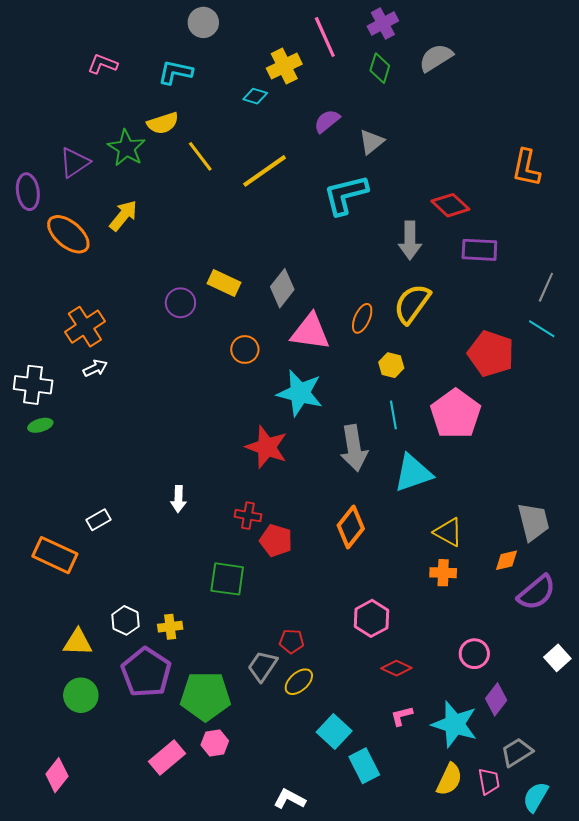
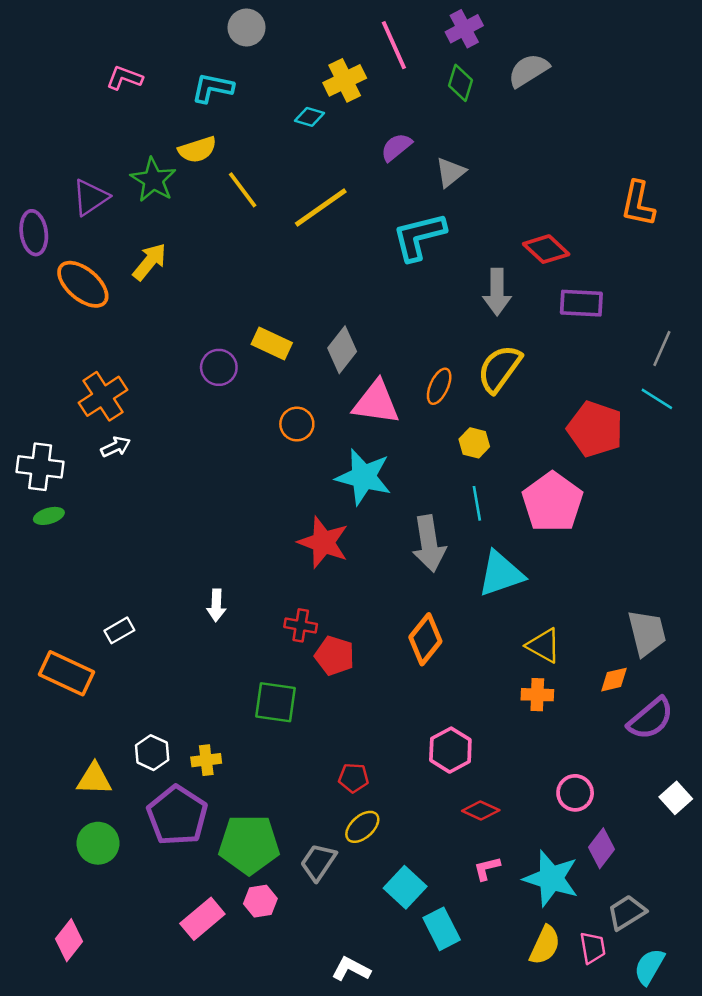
gray trapezoid: (262, 666) -> (318, 862), moved

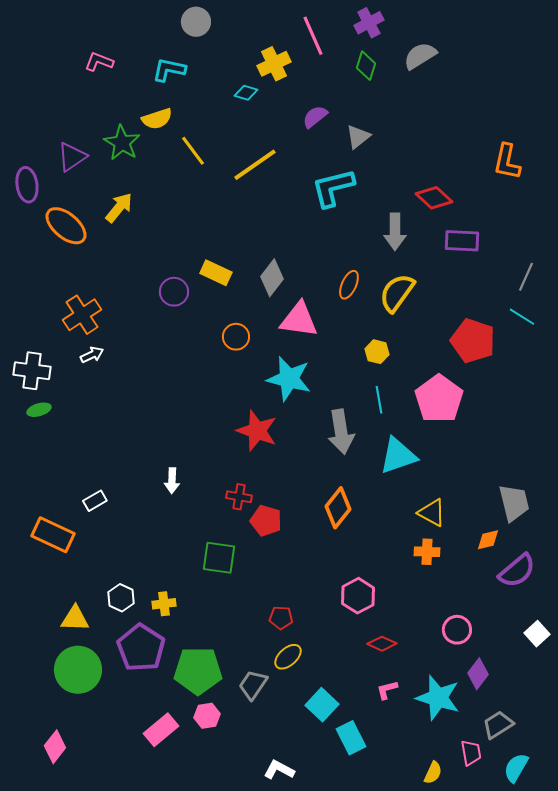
orange ellipse: (439, 386) -> (349, 285), moved
green circle: (98, 843) -> (78, 670), size x1.4
yellow semicircle: (545, 945) -> (433, 773), moved, size x0.7

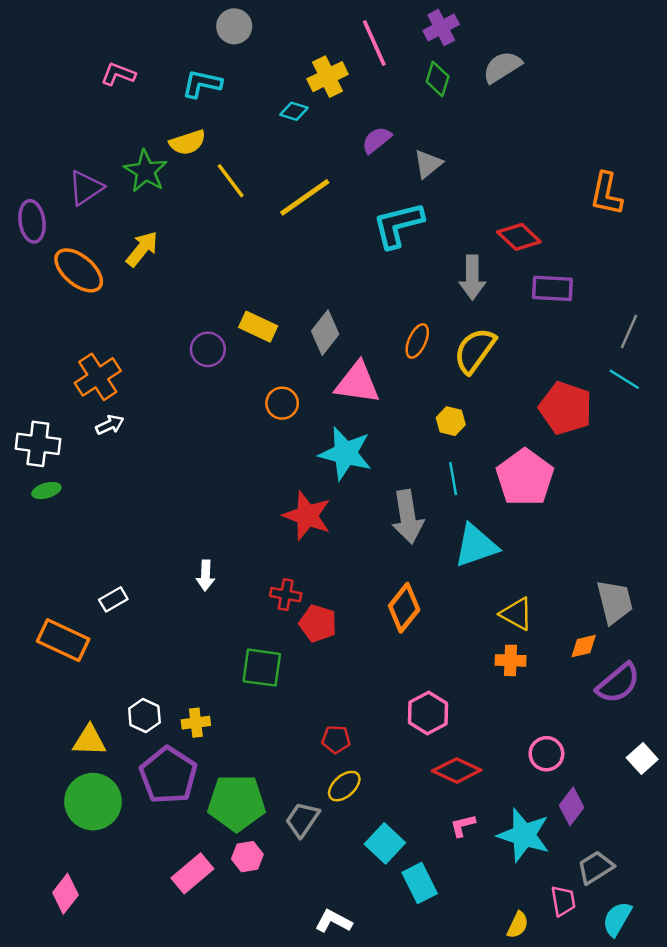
red diamond: (382, 644) -> (457, 770), size x1.4

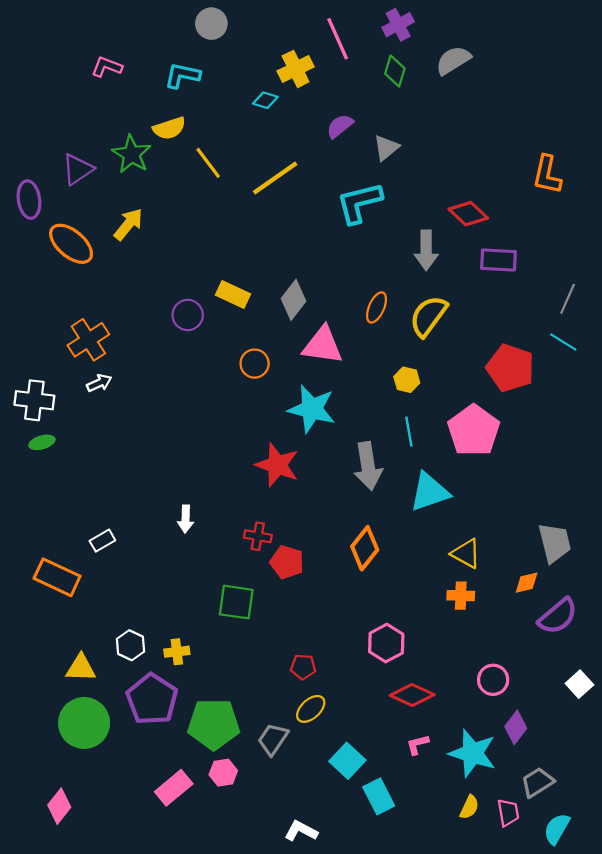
yellow semicircle: (518, 925) -> (469, 807), moved

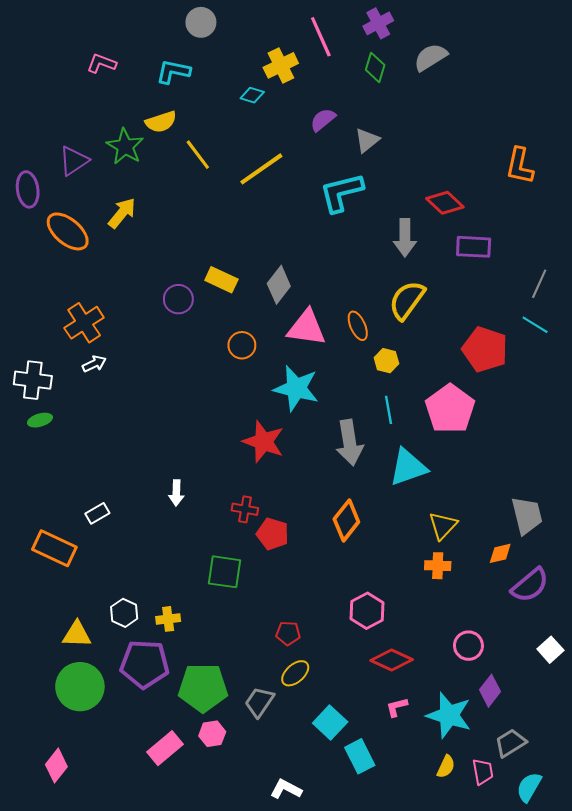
orange ellipse: (377, 307) -> (358, 326), moved, turned -48
yellow triangle: (466, 554) -> (443, 526), turned 44
purple pentagon: (152, 699) -> (145, 664), turned -30

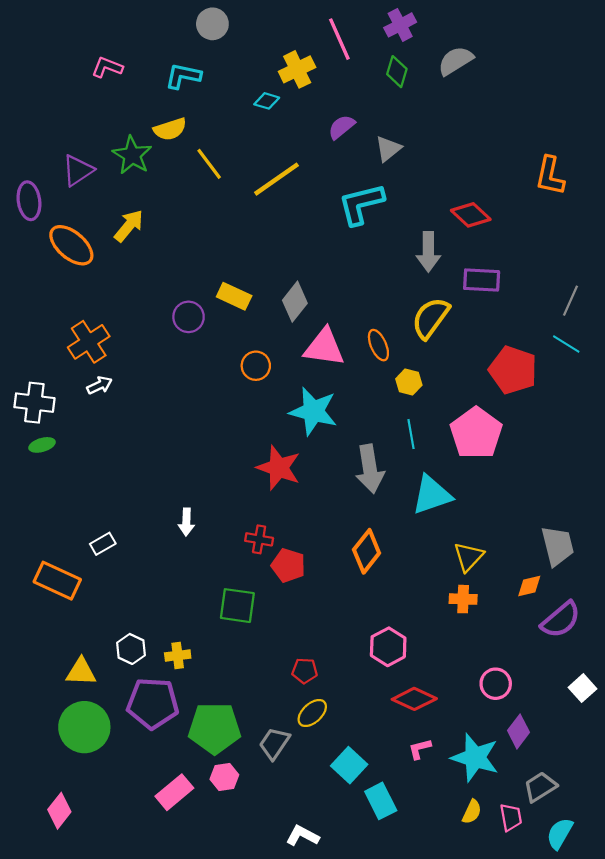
purple rectangle: (474, 247) -> (482, 280), moved

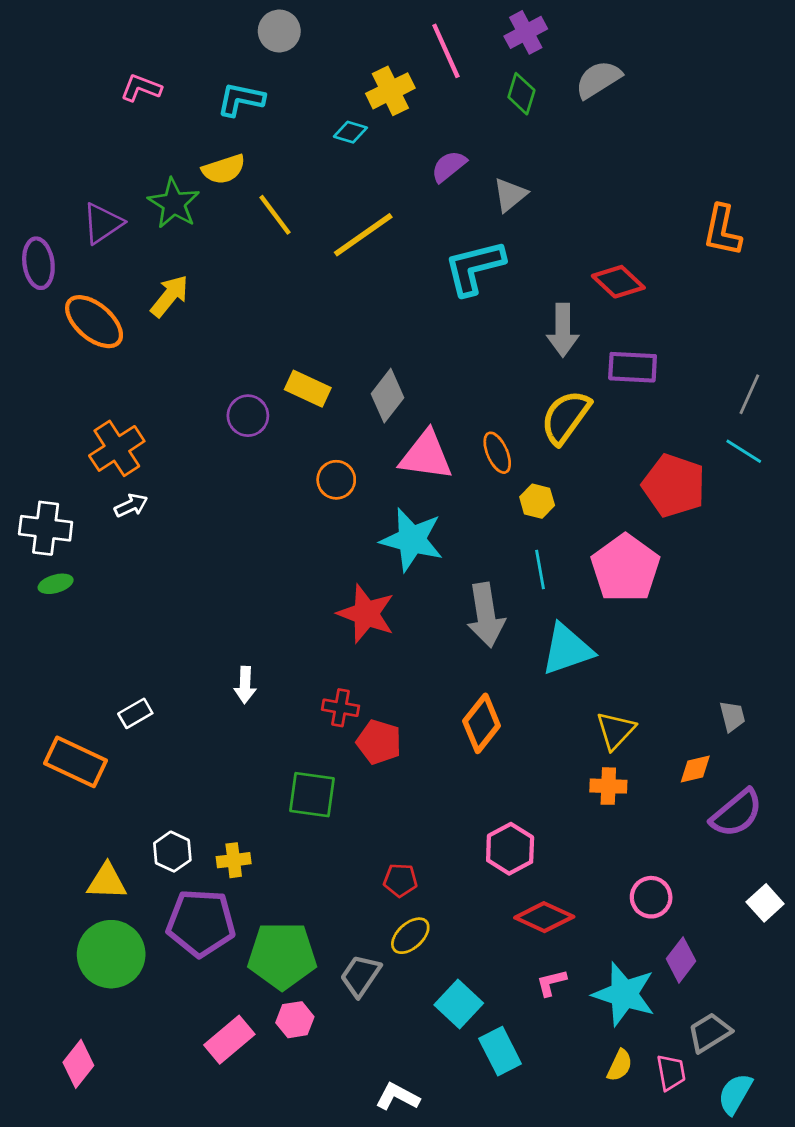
gray trapezoid: (558, 546) -> (732, 716), size x0.6

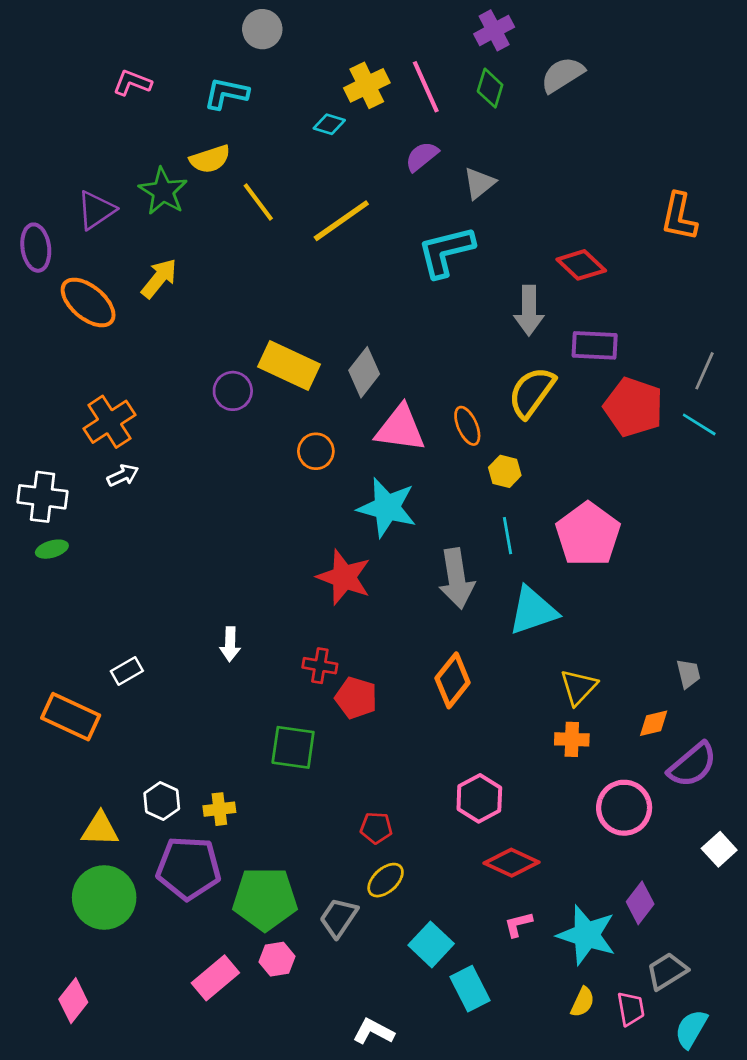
pink line: (446, 51) -> (426, 87), moved
yellow rectangle: (308, 389) -> (289, 365), size x1.4
red pentagon: (674, 485) -> (633, 407), moved
pink circle: (651, 897) -> (624, 808), moved, size x1.4

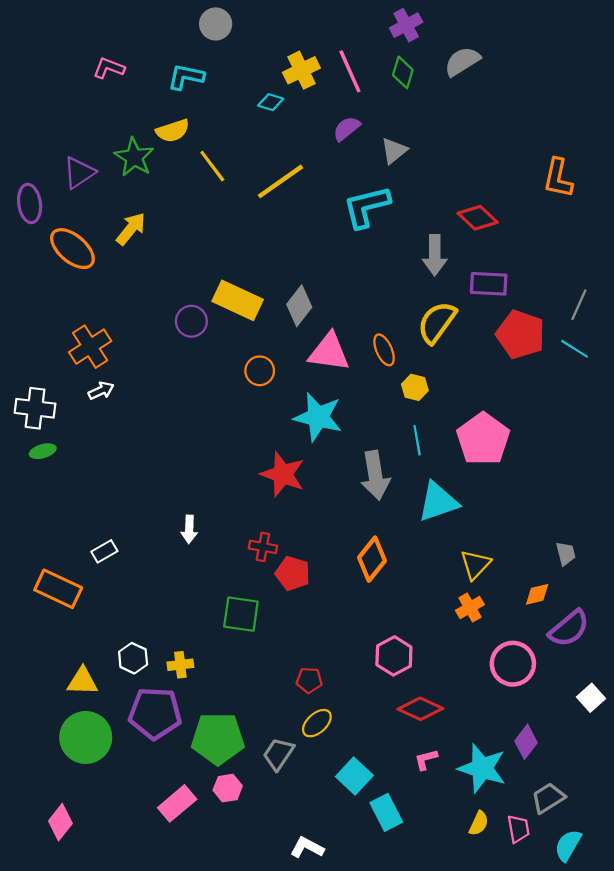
orange cross: (572, 739) -> (470, 608), turned -32

